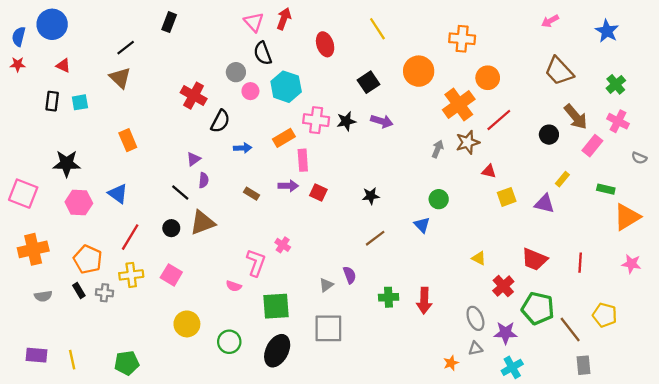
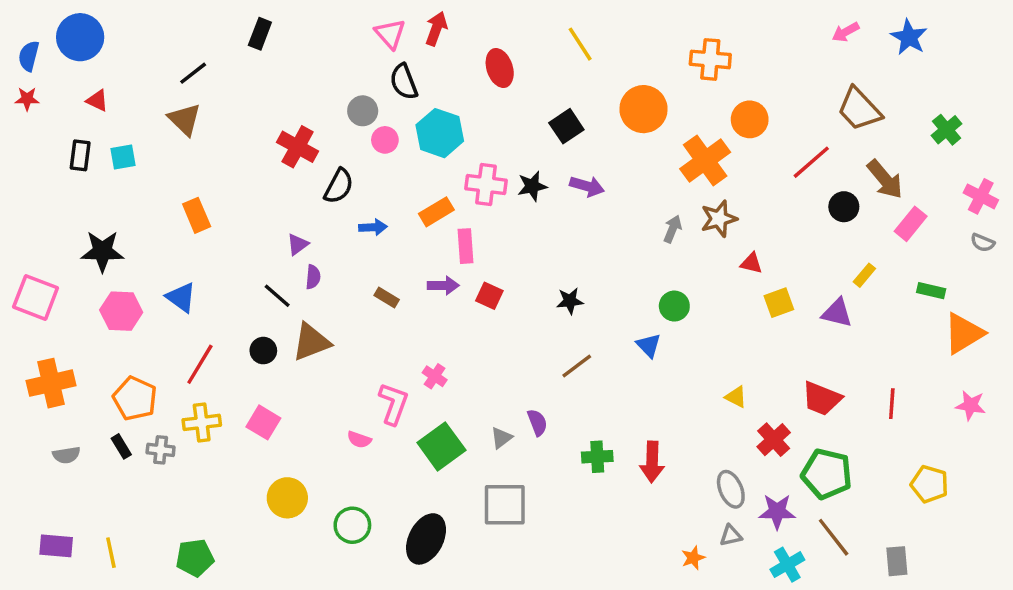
blue star: (607, 31) -> (909, 37), moved
red line: (499, 120) -> (811, 162), moved
pink cross: (618, 121) -> (981, 196), moved
green square: (276, 306) -> (441, 446), moved, turned -32
brown line: (570, 330) -> (834, 537), moved

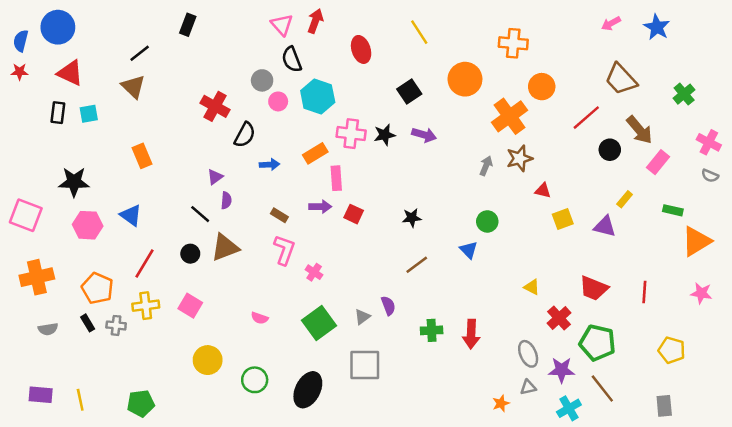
red triangle: (97, 101) -> (70, 73), size x1.6
pink L-shape: (393, 404) -> (284, 250), moved
gray rectangle: (897, 561) -> (664, 406), moved

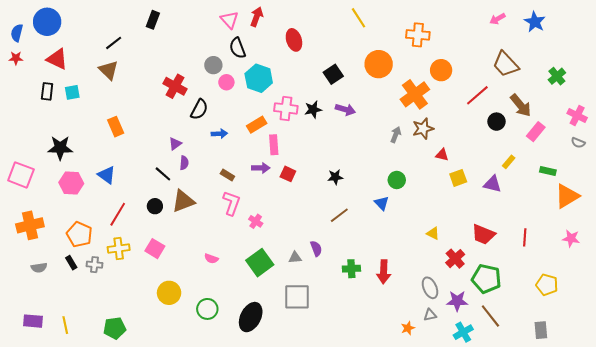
yellow line: (419, 32) -> (358, 18), moved
gray triangle: (362, 317) -> (295, 258), turned 32

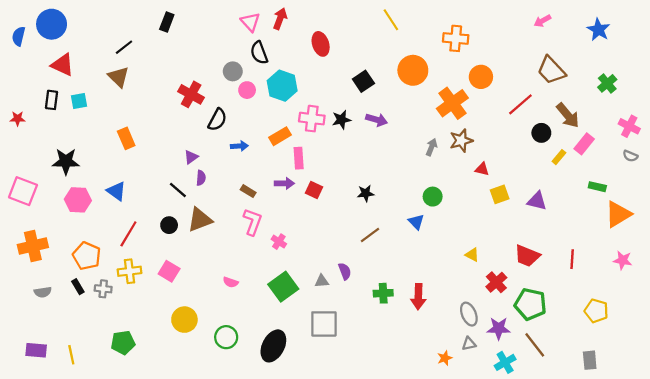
blue star: (535, 22) -> (598, 30), moved
red star: (16, 58) -> (18, 119), moved
yellow rectangle: (509, 162) -> (559, 157), moved
green pentagon: (115, 328) -> (123, 343), moved

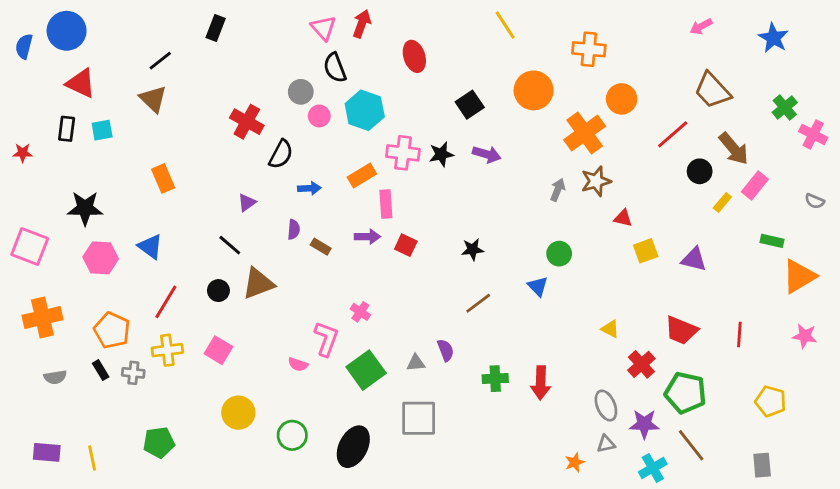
pink cross: (629, 126) -> (813, 134), moved
purple semicircle: (201, 178) -> (294, 230), moved
pink L-shape: (253, 222) -> (326, 339), moved

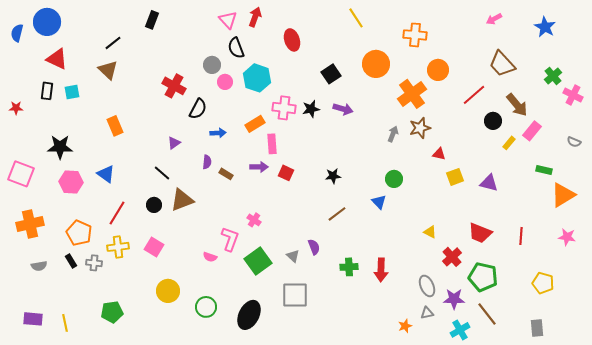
gray triangle: (416, 363) -> (293, 256), turned 48

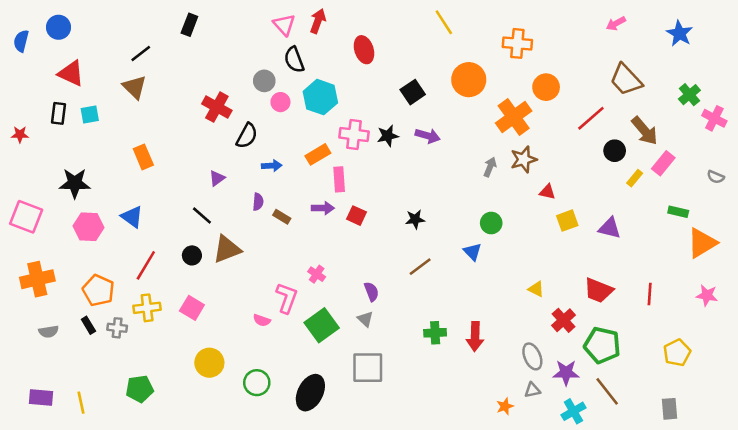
blue circle: (47, 22) -> (59, 27), size x0.7
purple semicircle: (314, 247) -> (371, 292), moved
yellow pentagon: (543, 283) -> (677, 353), turned 30

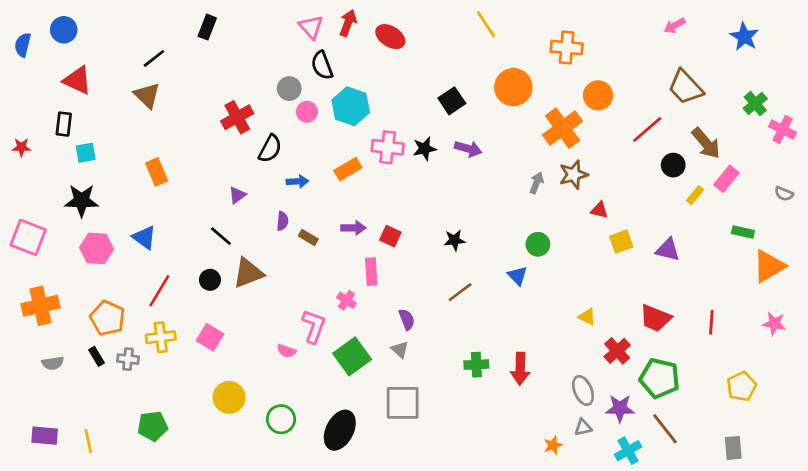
red ellipse: (364, 50) -> (390, 37), moved, turned -40
red cross: (217, 107) -> (237, 117), turned 32
cyan square: (90, 115) -> (86, 153), moved
pink rectangle: (339, 179) -> (371, 272), moved

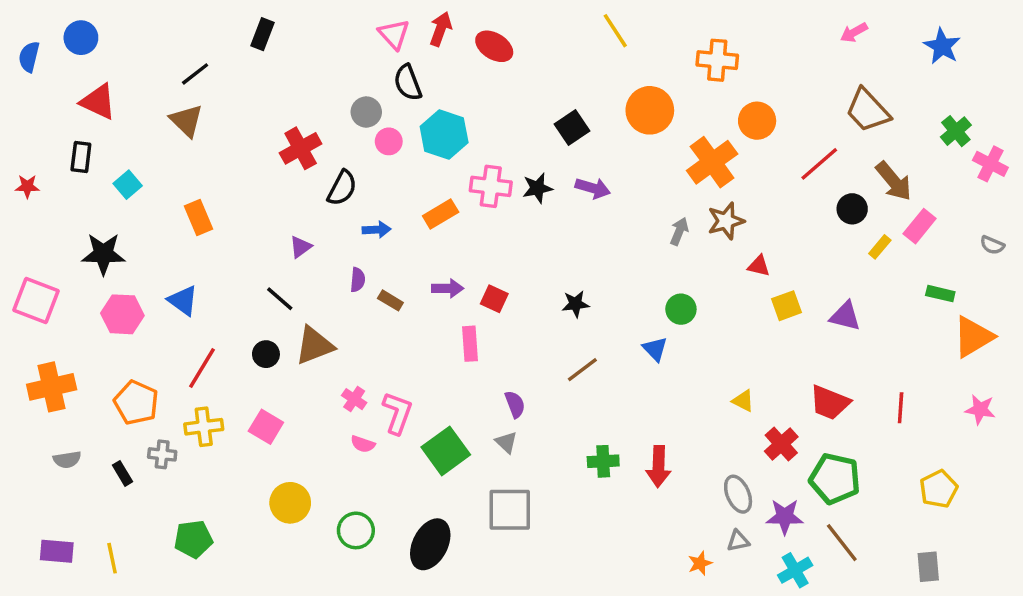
cyan square: (86, 153) -> (128, 185), moved, turned -30
pink cross: (347, 300) -> (354, 399), moved
black rectangle: (97, 356) -> (122, 473), moved

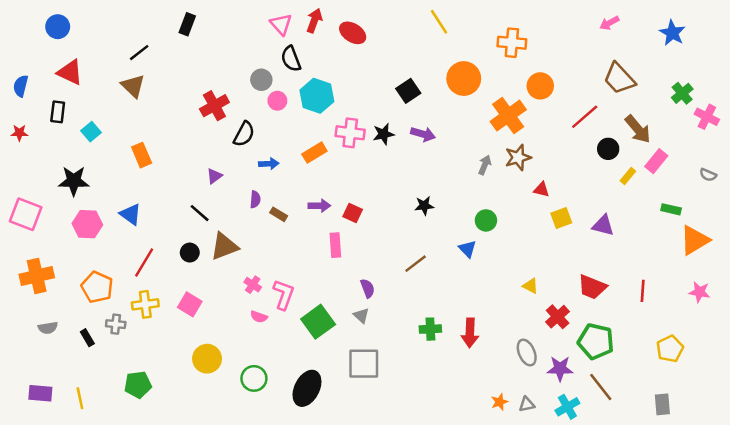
blue semicircle: (29, 57) -> (21, 86), moved
black star: (575, 304) -> (424, 206), moved
gray triangle: (738, 541) -> (527, 404), moved

